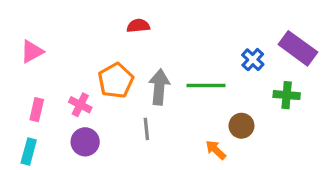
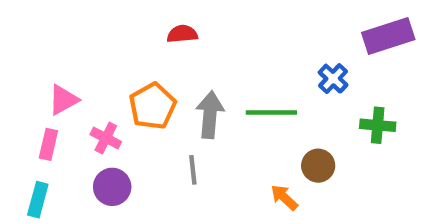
purple rectangle: (298, 48) -> (388, 36), moved, turned -54
pink triangle: (32, 52) -> (63, 100), moved

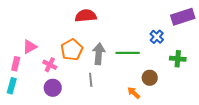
red semicircle: (182, 34) -> (86, 16), size x1.5
pink rectangle: (48, 144) -> (16, 64), moved
cyan rectangle: (38, 200) -> (12, 86), moved

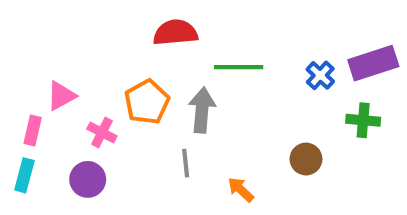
purple rectangle: (183, 17) -> (373, 63), moved
green line: (128, 53) -> (239, 67), moved
purple circle: (53, 88) -> (88, 179), moved
orange arrow: (134, 93) -> (241, 190), moved

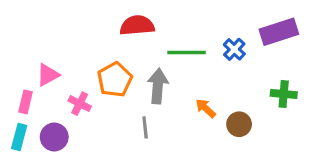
purple rectangle: (373, 63) -> (279, 32), moved
blue cross: (320, 75) -> (234, 49), moved
purple circle: (88, 179) -> (54, 137), moved
orange arrow: (241, 190) -> (206, 108), moved

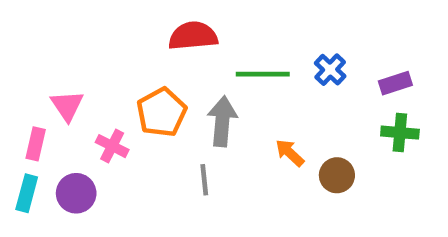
purple rectangle: (279, 32) -> (395, 83), moved, size x0.6
pink triangle: (48, 75) -> (67, 106), turned -35

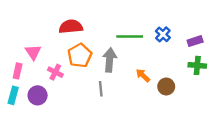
red semicircle: (193, 36) -> (71, 27), moved

